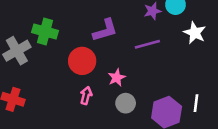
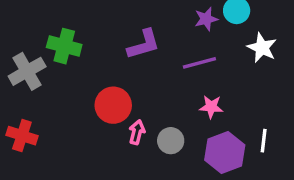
red circle: (82, 61) -> (113, 105), moved
pink star: (117, 78) -> (211, 107), moved, turned 30
pink arrow: (86, 95) -> (137, 132), moved

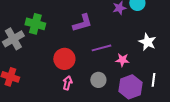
white star: (262, 48) -> (147, 42), moved
purple line: (199, 63) -> (101, 48), moved
pink arrow: (137, 132) -> (67, 83), moved

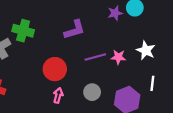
pink star: (122, 60) -> (118, 57), moved
white line: (153, 80) -> (152, 83), moved

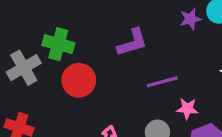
pink star: (118, 57) -> (187, 109), moved
red circle: (55, 69) -> (79, 80), moved

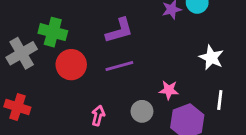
purple line: (162, 82) -> (119, 66), moved

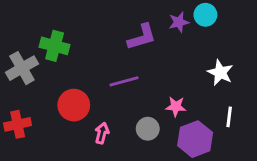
purple L-shape: (119, 31) -> (142, 37), moved
red circle: (71, 65) -> (74, 105), moved
red cross: (17, 107) -> (18, 124), turned -30

